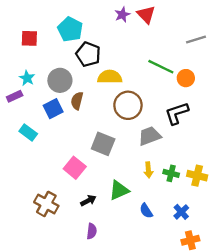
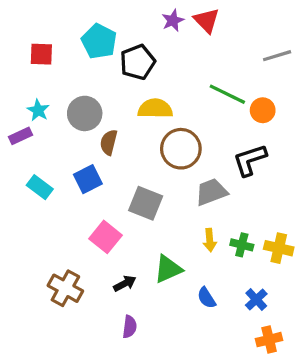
black pentagon: (88, 54) -> (138, 62), moved, turned 30
blue square: (53, 109) -> (88, 179), moved

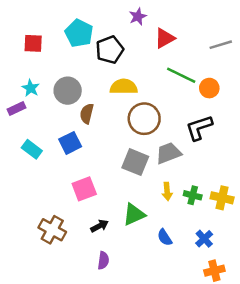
red triangle: (207, 20) -> (165, 38), moved, turned 45
gray square: (146, 203) -> (135, 162), moved
pink square: (106, 237) -> (84, 189), turned 30

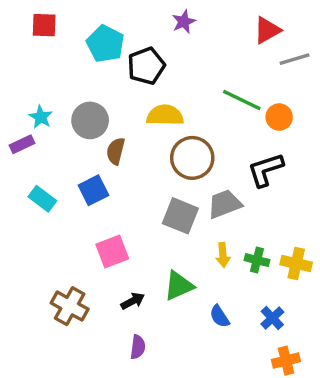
red triangle: (165, 38) -> (267, 30), moved
red square: (33, 43) -> (44, 25), moved

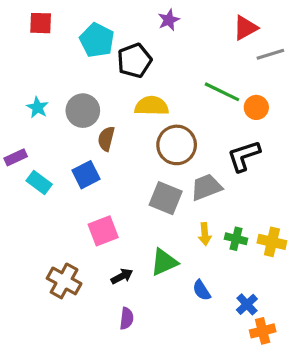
purple rectangle: (22, 144) -> (16, 157), moved
blue cross: (272, 318) -> (247, 304), moved

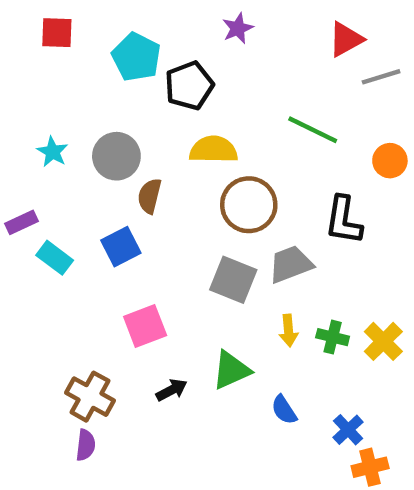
orange circle: (256, 107) -> (390, 161), moved
black L-shape: (244, 156) -> (344, 220), turned -63
yellow cross: (272, 242) -> (383, 341), turned 32
purple semicircle: (127, 318) -> (86, 445), moved

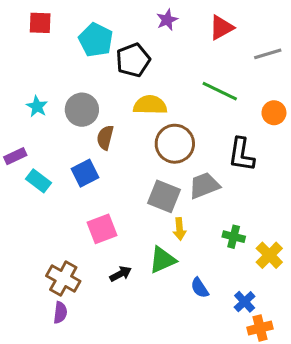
red triangle: (346, 39) -> (221, 28), moved
yellow arrow: (288, 330) -> (179, 229), moved
yellow cross: (383, 341) -> (269, 255), moved

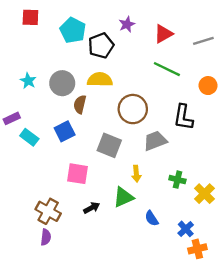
purple star: (167, 20) -> (127, 24), moved
red triangle: (221, 28) -> (163, 34), moved
yellow semicircle: (150, 105) -> (100, 80), moved
gray square: (164, 196) -> (109, 145), moved
pink square: (102, 229) -> (78, 174), turned 30

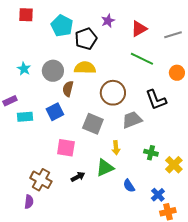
black L-shape: (183, 117) -> (156, 100), turned -30
cyan rectangle: (29, 137) -> (25, 117), turned -42
purple semicircle: (46, 237) -> (29, 202), moved

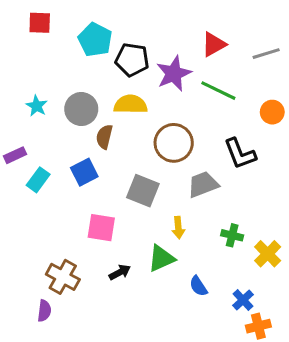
purple star: (108, 21) -> (174, 74), moved, size x1.6
black pentagon: (86, 39) -> (132, 60), turned 30
cyan rectangle: (25, 117) -> (38, 180), turned -49

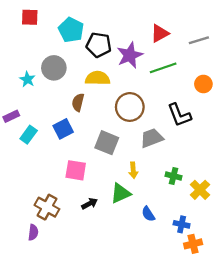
green line: (218, 91) -> (163, 68), turned -45
gray circle: (81, 109) -> (54, 68), moved
blue cross: (243, 300) -> (182, 224), turned -35

